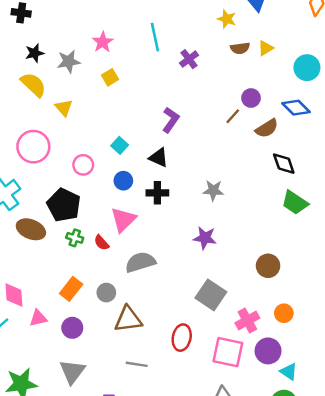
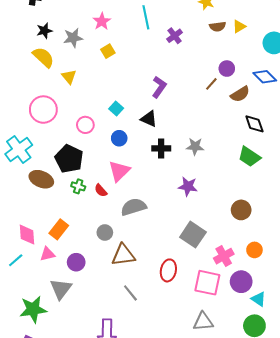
black cross: (157, 193) -> (161, 148), moved
green trapezoid: (295, 203) -> (249, 157), moved
orange rectangle: (71, 289) -> (59, 229), moved
gray line: (137, 364) -> (130, 293), turned 42
gray triangle: (72, 372) -> (61, 289), moved

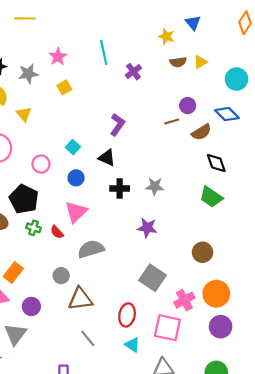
brown line: (211, 84) -> (172, 122), turned 32
orange circle: (254, 250) -> (216, 294), size x1.6
purple circle: (241, 282) -> (221, 327), moved
cyan triangle: (259, 299) -> (132, 345), moved

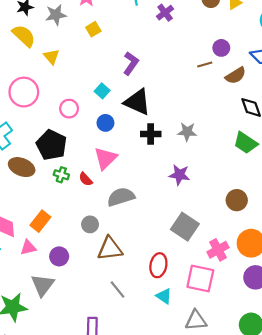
purple L-shape: (117, 125) -> (131, 63), moved
black triangle: (107, 158) -> (137, 102), size x1.5

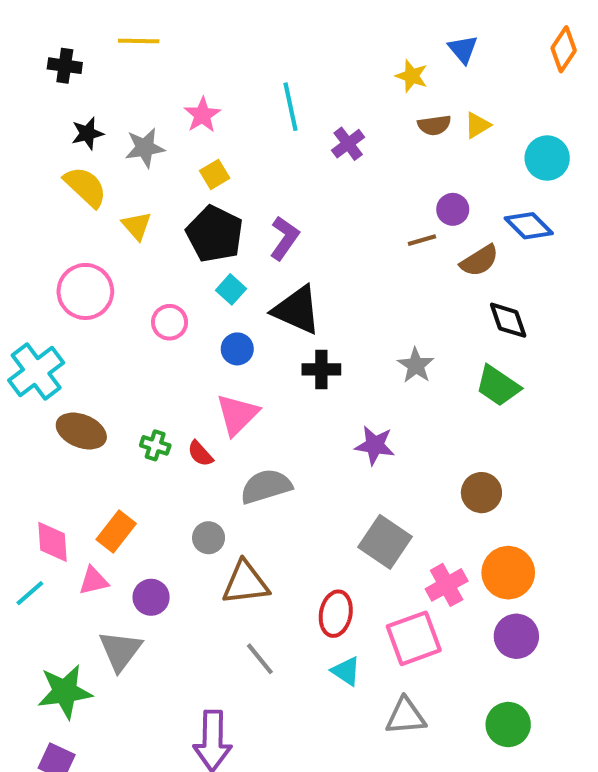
gray star: (187, 132) -> (416, 365), moved, turned 30
black pentagon: (51, 145) -> (215, 234), moved
pink square: (200, 278) -> (414, 638), turned -32

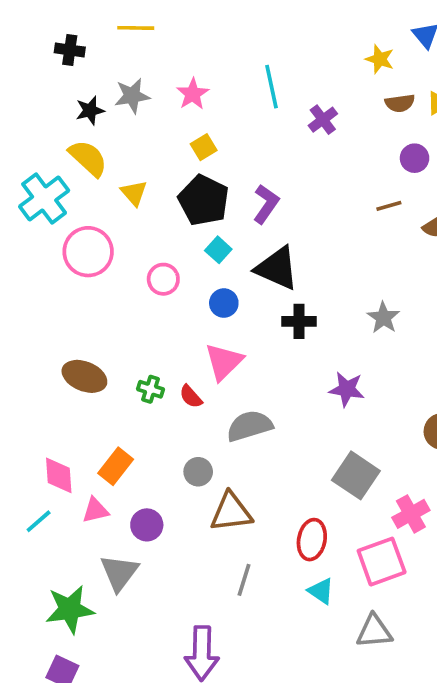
gray star: (145, 148) -> (132, 96), moved
purple circle: (453, 209) -> (415, 158), moved
cyan cross: (36, 371) -> (44, 199), moved
gray line: (260, 659) -> (244, 580), turned 56

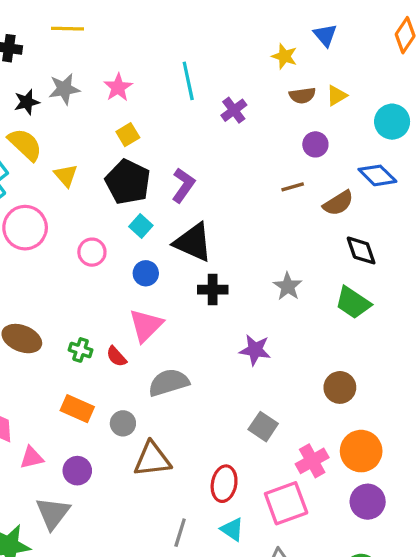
orange rectangle: (116, 466) -> (77, 409), moved, turned 76
gray square: (356, 475) -> (263, 427), size x0.7
gray line: (244, 580) -> (180, 533), moved

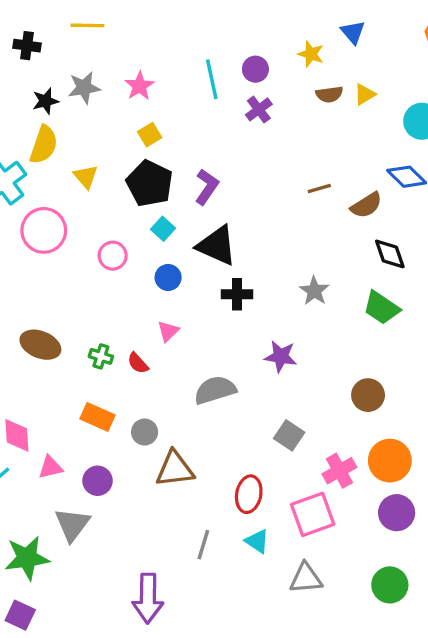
yellow semicircle: (25, 144) -> (44, 145), turned 66
purple circle: (315, 144) -> (255, 69), moved
pink triangle: (146, 325) -> (168, 331), size x0.6
gray semicircle: (169, 383) -> (215, 390), moved

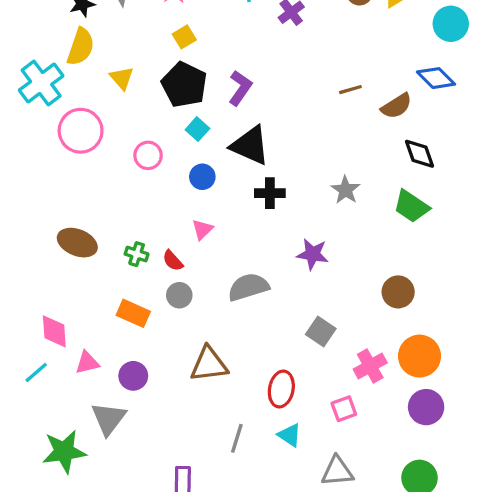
gray circle: (145, 432) -> (179, 295), moved
pink square: (313, 514) -> (344, 409), size x0.6

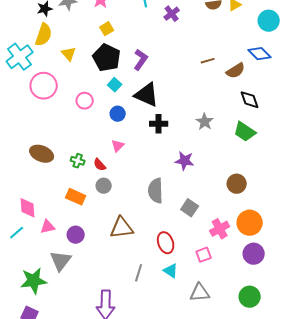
gray semicircle: (248, 287) -> (156, 191), moved, turned -75
red ellipse: (281, 389) -> (166, 243), turned -30

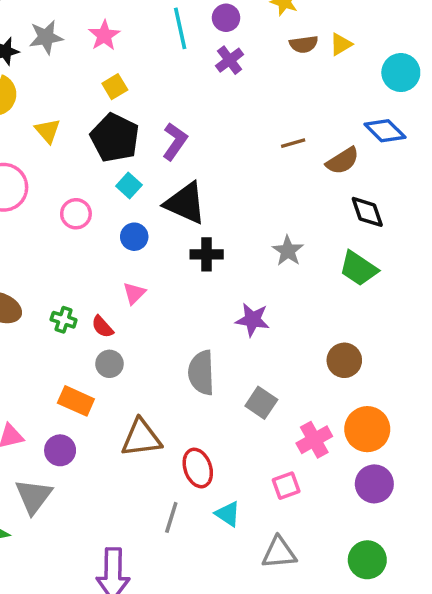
orange rectangle: (76, 197) -> (76, 401), moved
red ellipse: (166, 243) -> (198, 468), moved

